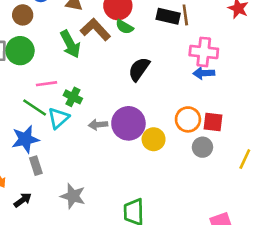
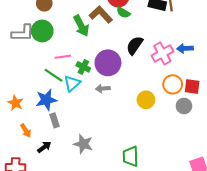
pink cross: (204, 52) -> (162, 54), moved, turned -35
purple circle: (128, 123) -> (108, 63), moved

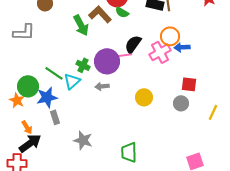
green circle: (42, 31) -> (28, 86), moved
pink line: (63, 57) -> (124, 55), moved
orange circle: (173, 84) -> (170, 36), moved
black arrow: (44, 147) -> (30, 143), moved, size x1.6

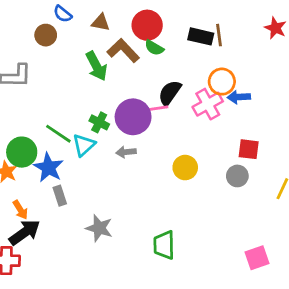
blue star: (47, 97) -> (49, 168), turned -30

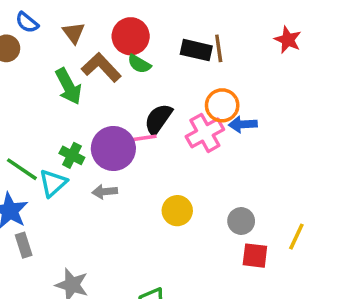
brown triangle: (101, 22) -> (74, 33), turned 42
red square: (249, 149) -> (255, 256), moved

